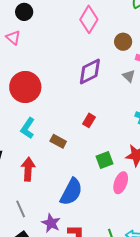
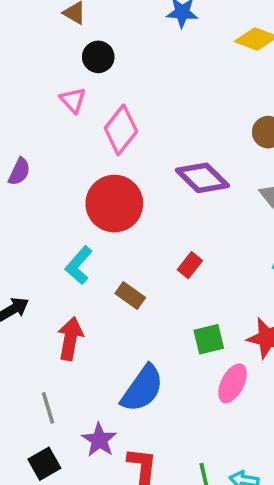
pink diamond: (89, 19) -> (121, 130), moved
purple diamond: (90, 71) -> (202, 178), turned 64
red circle: (25, 87) -> (114, 204), moved

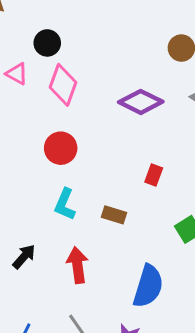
black circle: (98, 57) -> (47, 43), moved
red circle: (114, 204) -> (61, 148), moved, size x0.7

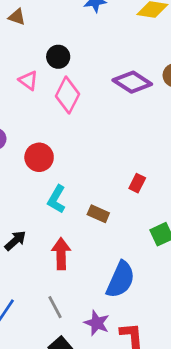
purple diamond: (141, 102) -> (132, 82), moved
red circle: (61, 148) -> (39, 157), moved

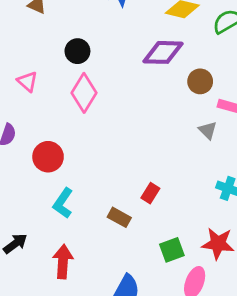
pink triangle: (28, 80) -> (27, 82), moved
purple diamond: (132, 82) -> (163, 52), moved, turned -36
brown rectangle: (98, 214) -> (119, 217), moved

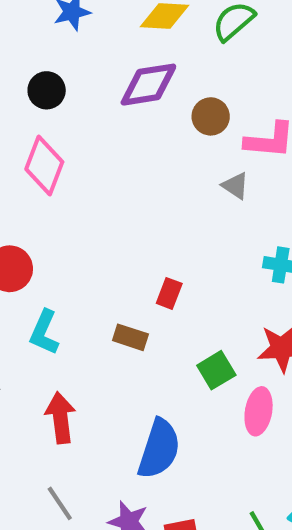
black circle: (77, 51) -> (47, 90), moved

